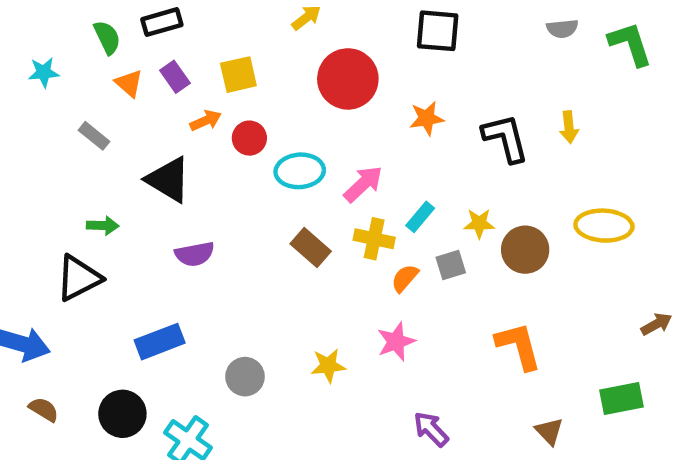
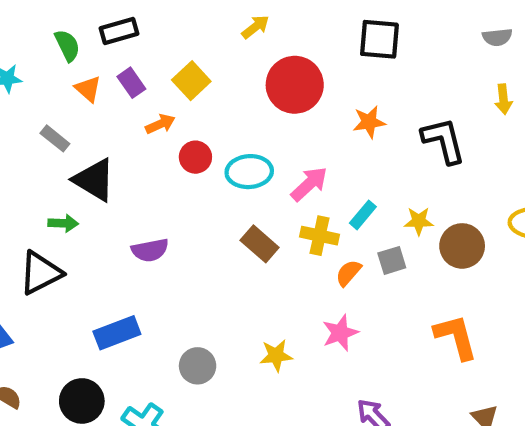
yellow square: (238, 75) -> (191, 81), turned -30
yellow arrow: (569, 127) -> (503, 99), moved
red circle: (249, 138) -> (195, 157), moved
black triangle: (168, 180) -> (94, 180), moved

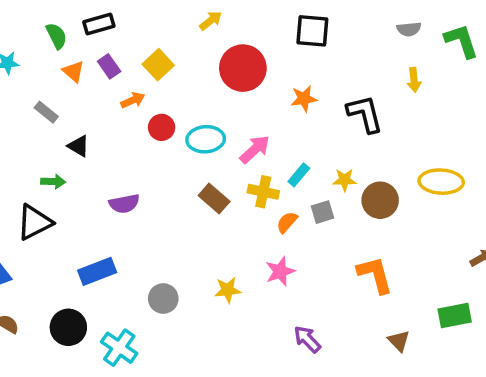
black triangle: (94, 180) -> (79, 146), size x0.6

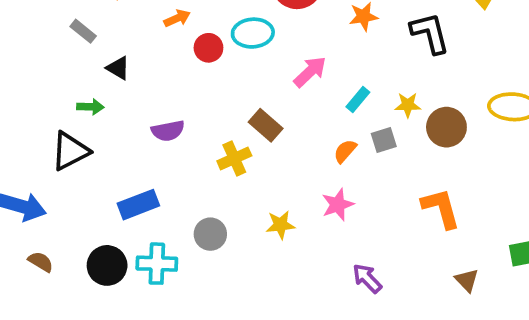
cyan ellipse: (206, 139) -> (253, 33), moved
yellow cross: (263, 192) -> (234, 158), moved, turned -36
cyan cross: (119, 348) -> (157, 264), moved, turned -33

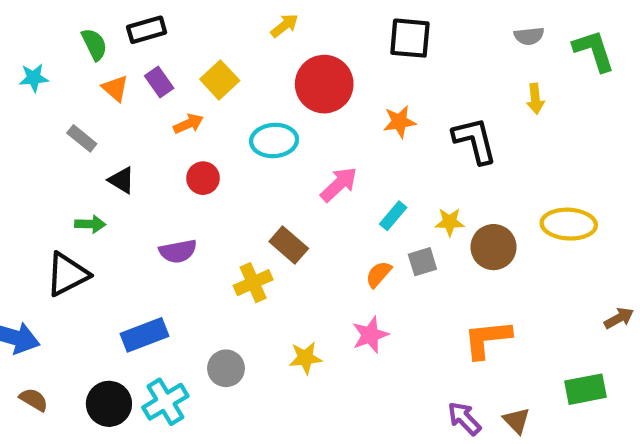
red circle: (208, 48) -> (203, 178), moved
orange L-shape: (441, 208) -> (487, 339), turned -81
cyan cross: (157, 264) -> (165, 402), turned -33
purple arrow: (367, 278) -> (464, 418), moved

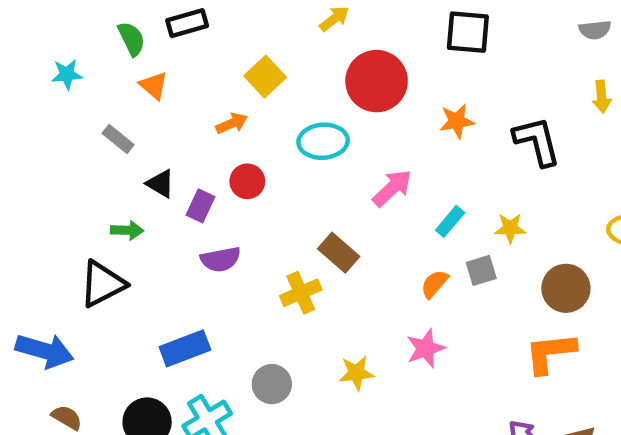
purple rectangle: (159, 82) -> (201, 206), moved, turned 60
brown circle: (494, 247) -> (566, 288), moved

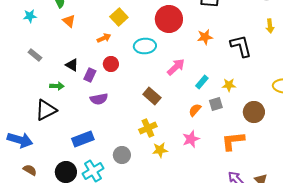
gray rectangle: (118, 139) -> (35, 55), moved
yellow cross: (301, 293) -> (148, 128), moved
orange L-shape: (550, 353) -> (233, 141), moved

